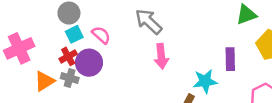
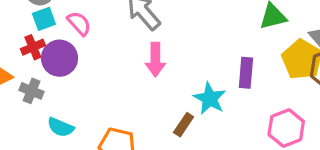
gray cross: (70, 78) -> (31, 91), moved
cyan star: (205, 81) -> (210, 99), turned 30

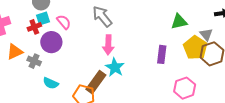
red cross: (33, 47) -> (34, 27), moved
cyan star: (210, 99) -> (115, 67), moved
brown rectangle: (184, 125) -> (96, 82), moved, size x1.6

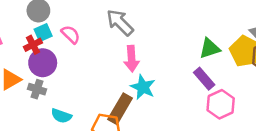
green triangle: (179, 22) -> (210, 48), moved
purple circle: (51, 42) -> (43, 63), moved
purple rectangle: (162, 54) -> (204, 79), moved, turned -42
pink hexagon: (185, 88) -> (221, 104), moved

